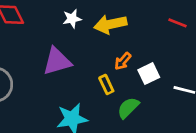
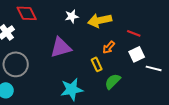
red line: (178, 23) -> (134, 33), moved
white square: (149, 74) -> (137, 54), moved

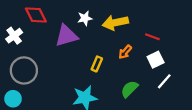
purple triangle: (61, 47) -> (66, 36), moved
yellow rectangle: (97, 64) -> (97, 64), moved, turned 48
white line: (154, 68) -> (164, 81), moved, turned -63

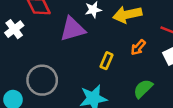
gray circle: (24, 70) -> (42, 80), moved

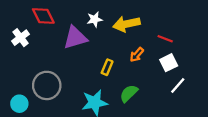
green semicircle: (143, 89) -> (129, 93), moved

